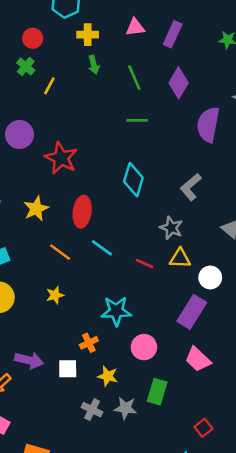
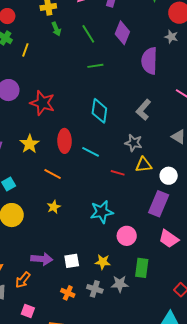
cyan line: (102, 248) -> (91, 152), moved
orange cross: (89, 343) -> (68, 293), moved, turned -32

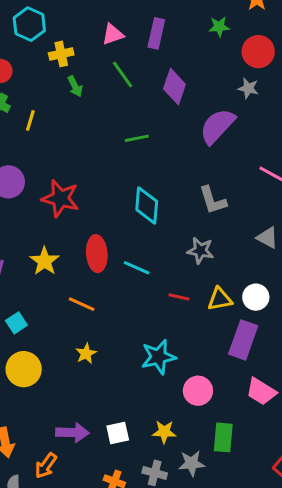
green line: (88, 34) -> (123, 74), moved
purple semicircle: (149, 61) -> (217, 126), turned 44
gray L-shape: (143, 110) -> (213, 200), turned -55
yellow triangle: (144, 165) -> (220, 299), moved

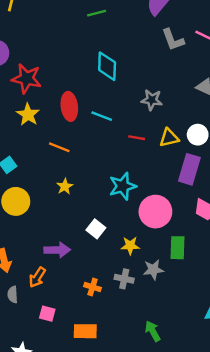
red star: (60, 198) -> (27, 79), moved
gray L-shape: (213, 200) -> (173, 40), moved
pink circle: (198, 391) -> (155, 212), size x1.4
white square: (118, 433) -> (96, 229), moved, turned -36

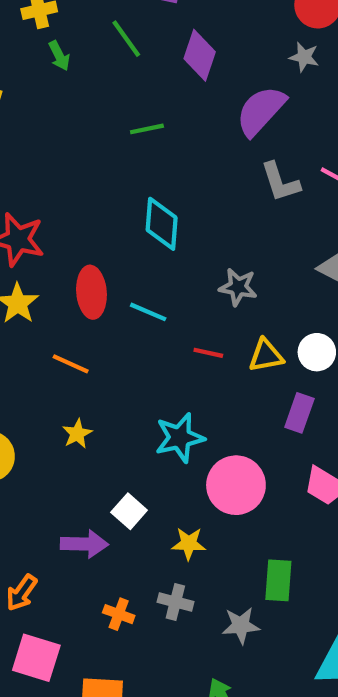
purple rectangle: (189, 169) -> (299, 413), size x0.7
green rectangle: (177, 248) -> (278, 580), moved
purple arrow: (57, 250) -> (84, 544), moved
gray star: (153, 270) -> (241, 625), moved
pink square: (47, 314) -> (36, 658), size x1.6

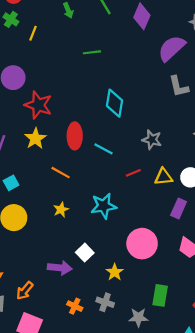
green line: (147, 129) -> (92, 52), moved
red line: (208, 353) -> (133, 173), turned -40
cyan star: (180, 438) -> (104, 206), moved
yellow star: (189, 544) -> (115, 272), turned 30

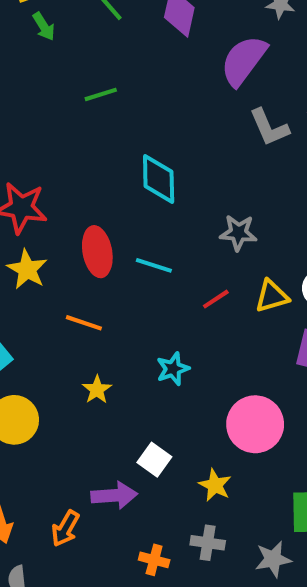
cyan star: (104, 206) -> (173, 369), size x0.7
orange arrow: (25, 291) -> (65, 528), moved

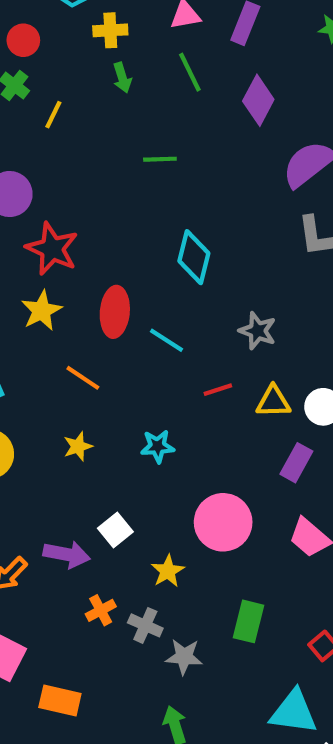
gray star: (273, 559) -> (184, 657), moved
orange cross: (154, 560) -> (101, 610), moved, turned 32

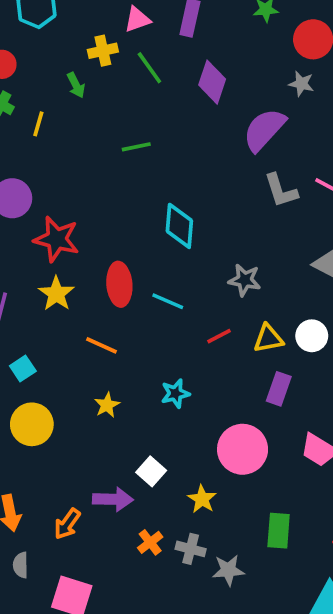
yellow cross: (110, 30) -> (103, 51), moved
green arrow: (122, 78) -> (76, 85), moved
purple rectangle: (296, 463) -> (279, 389), moved

